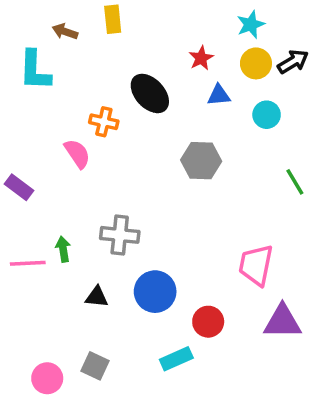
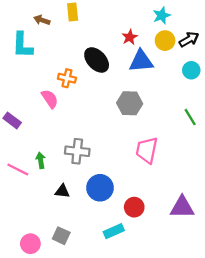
blue triangle: (219, 95) -> (141, 61), size x1.6
cyan circle: (267, 115) -> (191, 70), moved
pink line: (28, 263) -> (18, 170), turned 30
pink trapezoid: (256, 265) -> (147, 150), moved

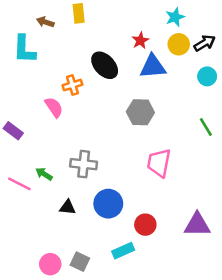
orange cross: (67, 78) -> (72, 85), turned -30
green arrow: (41, 160) -> (44, 174), turned -49
gray square: (61, 236) -> (80, 262), moved
pink circle: (30, 244) -> (50, 264), moved

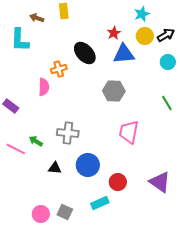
pink semicircle: (54, 107) -> (44, 87), turned 36
purple triangle: (197, 225) -> (160, 182), turned 35

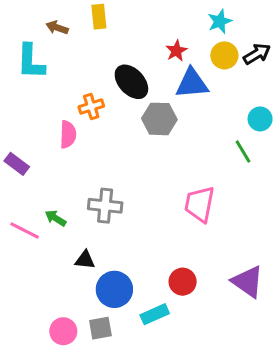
cyan circle: (168, 62) -> (260, 119), moved
gray hexagon: (114, 91) -> (159, 119), moved
green line: (167, 103) -> (243, 151), moved
blue circle: (88, 165) -> (114, 289), moved
gray square: (65, 212) -> (100, 328), turned -35

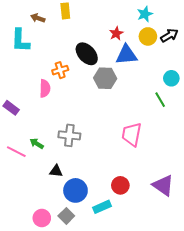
gray square: (100, 328) -> (66, 216), turned -35

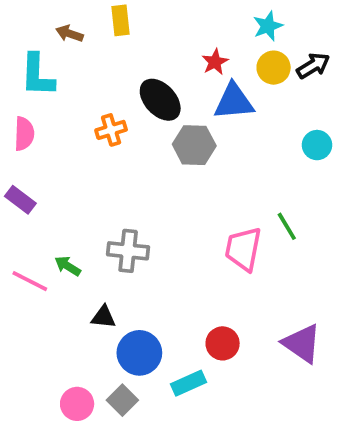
pink semicircle: (45, 88) -> (24, 134), moved
green line: (160, 100) -> (287, 226), moved

